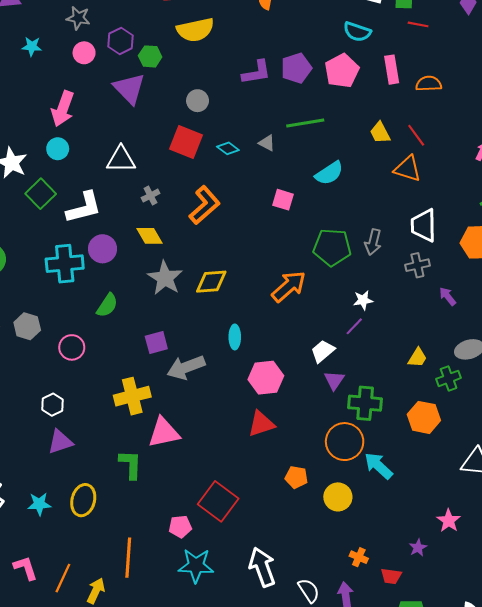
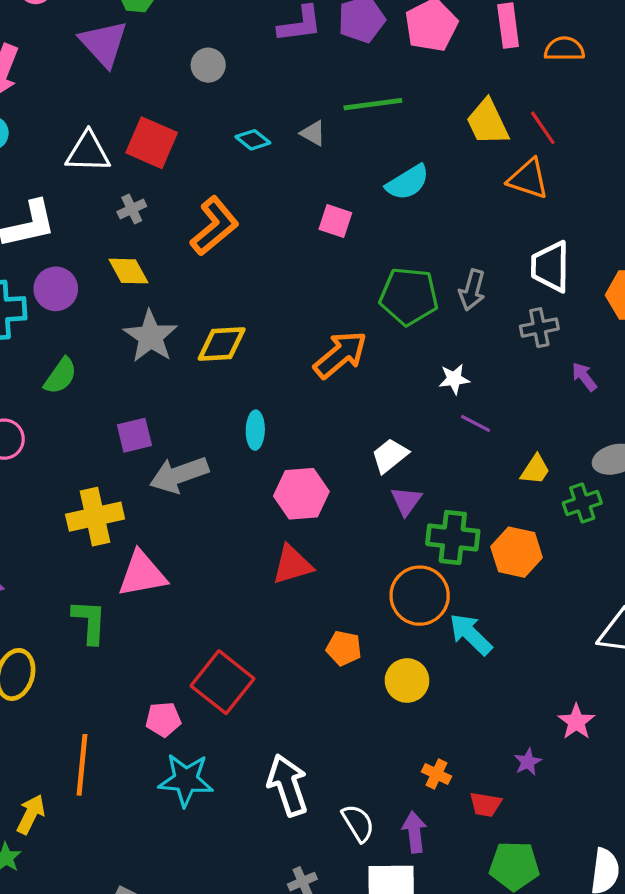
yellow trapezoid: (380, 133) -> (488, 122), size x1.4
red square: (186, 142) -> (152, 143), moved
purple line: (354, 326) -> (476, 423), moved, turned 72
orange hexagon: (424, 417) -> (517, 552), moved

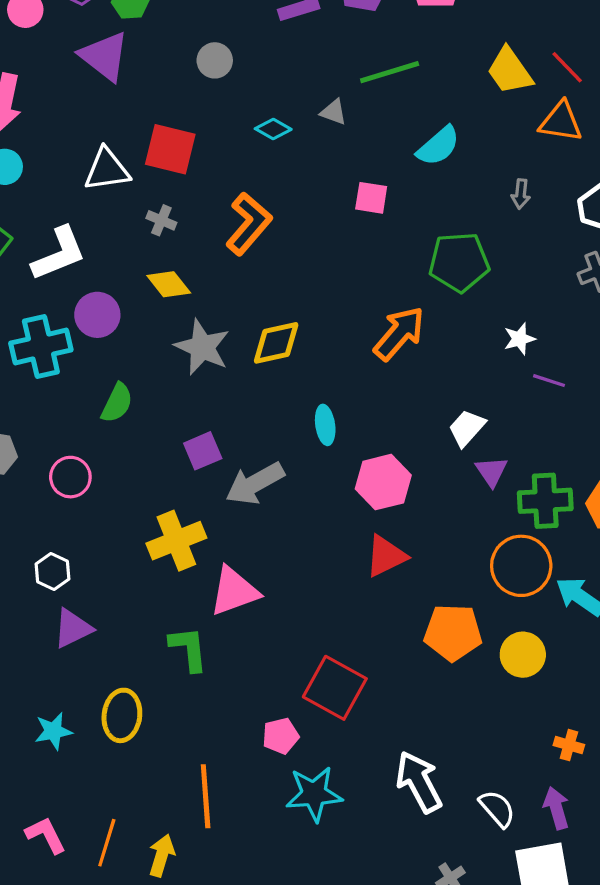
gray cross: (132, 209) -> (161, 220), turned -32
gray arrow: (472, 290) -> (521, 194), moved, size x0.7
orange pentagon: (344, 648) -> (453, 632), size x1.6

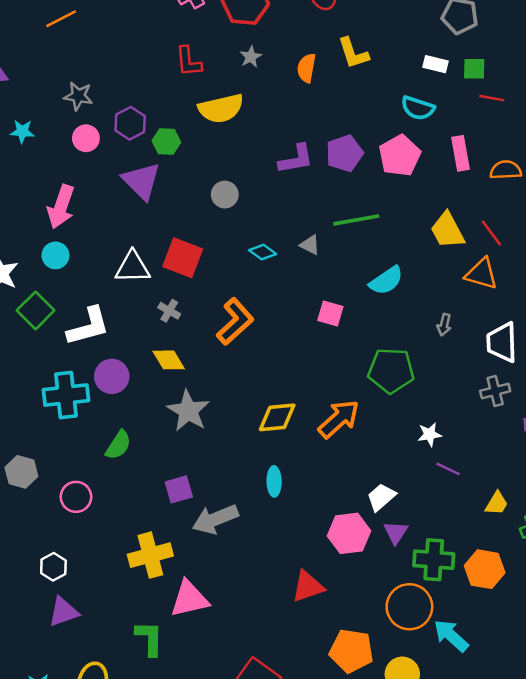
yellow diamond: (276, 343) -> (277, 417), moved
pink hexagon: (383, 482) -> (349, 533), moved

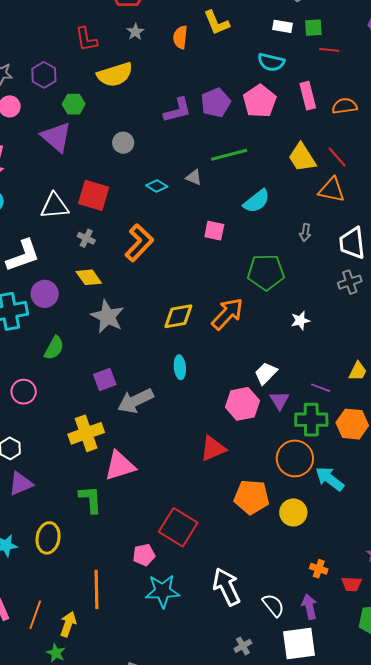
purple hexagon: (130, 123) -> (44, 75), moved
purple line: (448, 469) -> (321, 388), moved

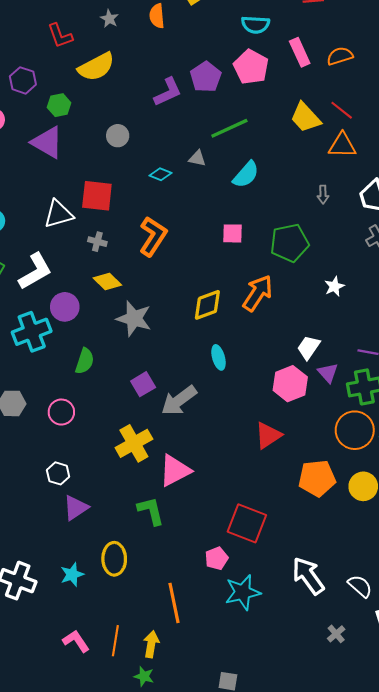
cyan semicircle: (257, 201) -> (246, 175), moved
pink square: (214, 231) -> (232, 233), moved

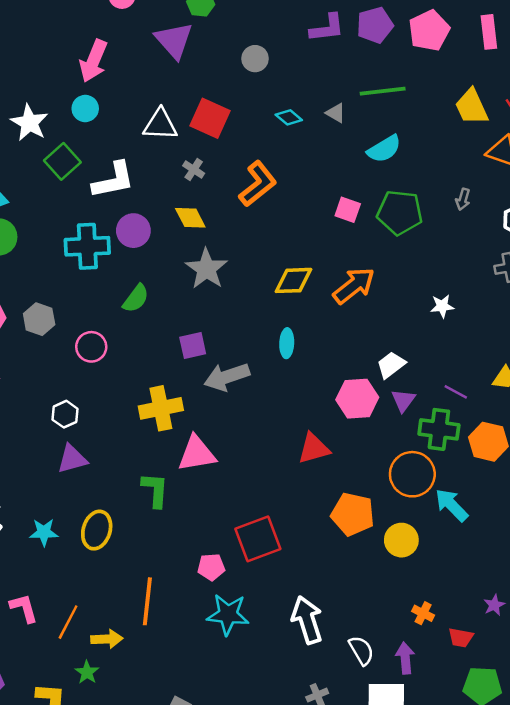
green pentagon: (290, 243) -> (400, 212), moved
red square: (247, 523) -> (258, 539), turned 30
yellow arrow: (151, 644) -> (107, 639), turned 60

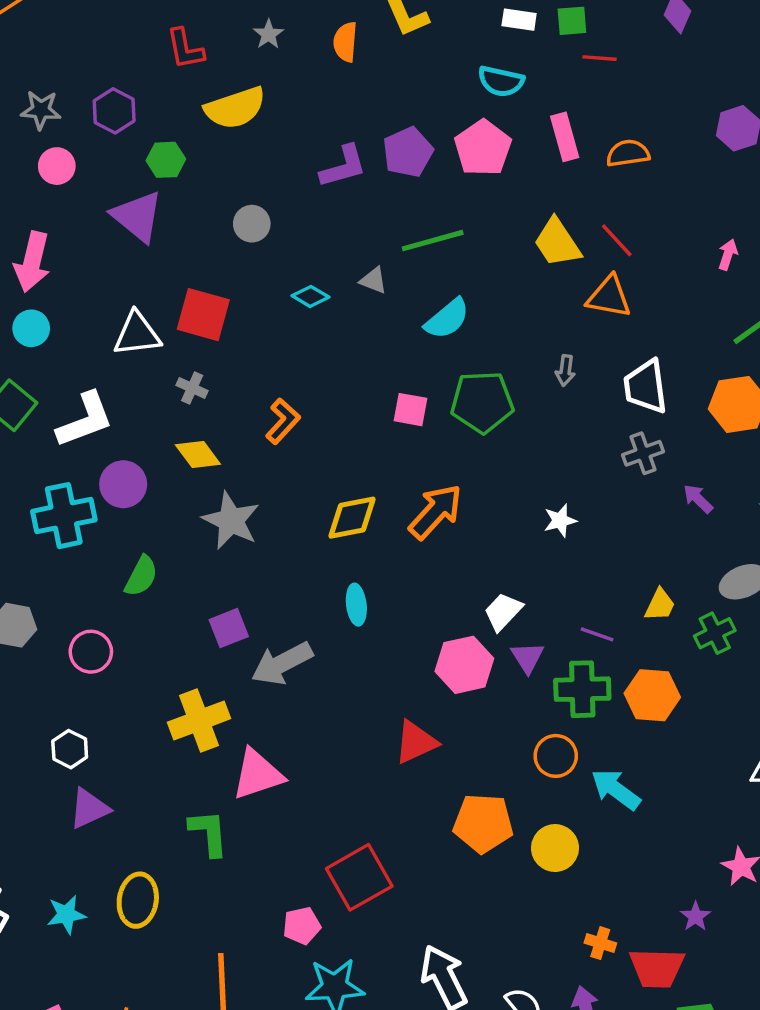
orange L-shape: (258, 184) -> (283, 421), moved, size x0.7
orange circle: (412, 474) -> (556, 756), size x0.7
red trapezoid: (461, 638) -> (657, 968), size x1.6

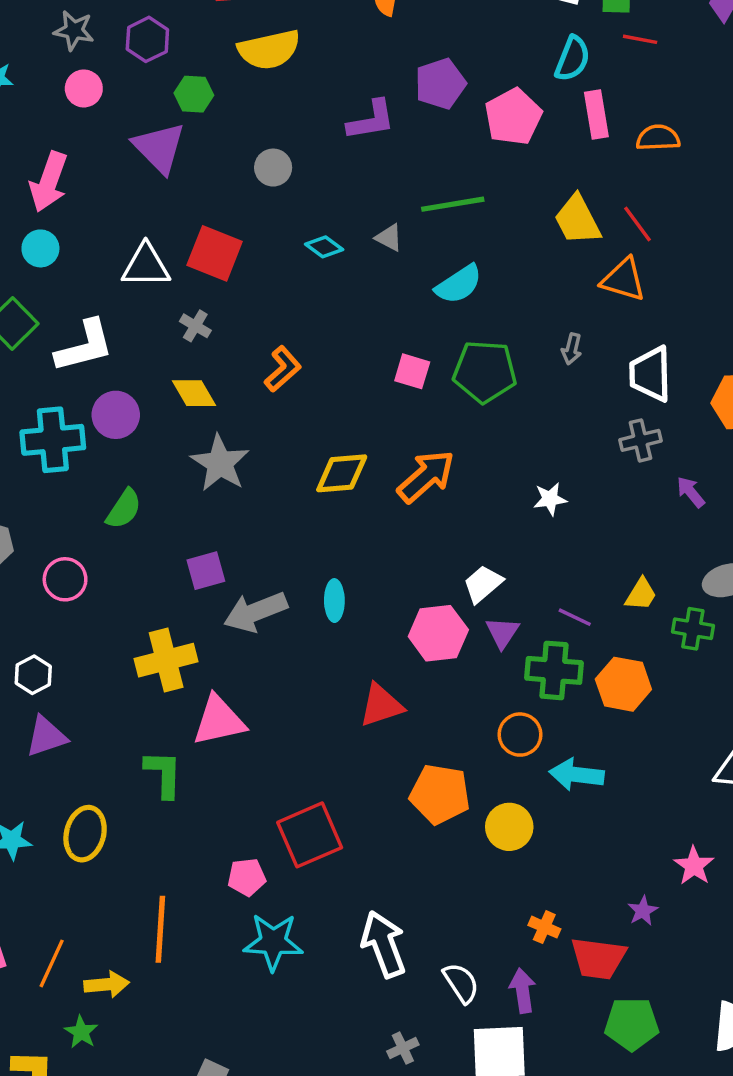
cyan semicircle: (501, 81) -> (572, 59), moved, turned -87
purple pentagon: (408, 152) -> (440, 84), moved
cyan ellipse: (356, 605) -> (334, 601), moved
green cross: (715, 633) -> (693, 629), turned 30
cyan arrow: (616, 789) -> (577, 775), turned -36

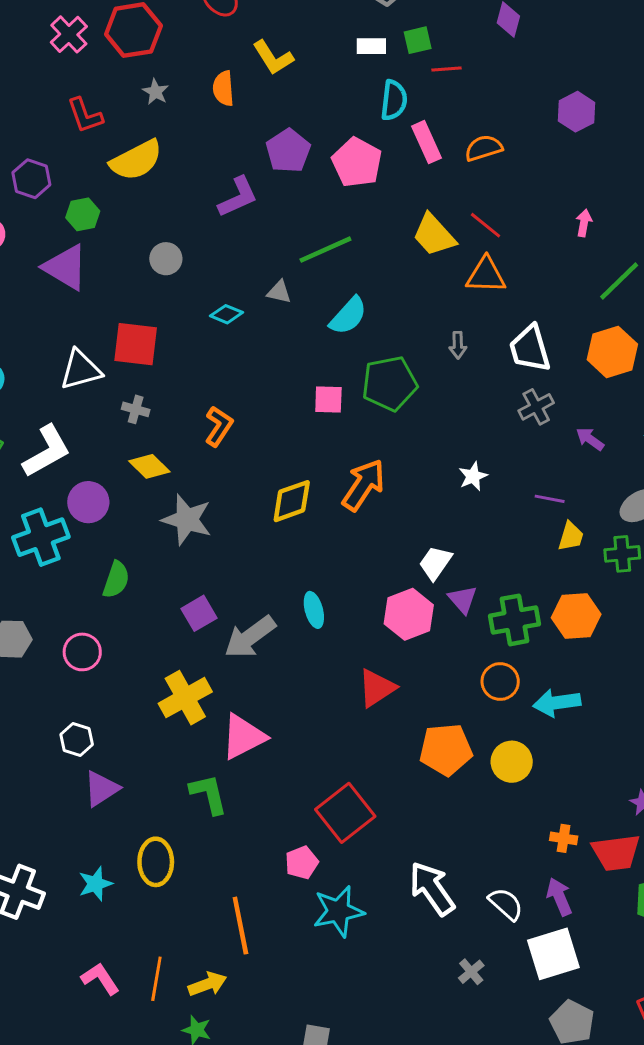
purple line: (575, 617) -> (550, 499), moved

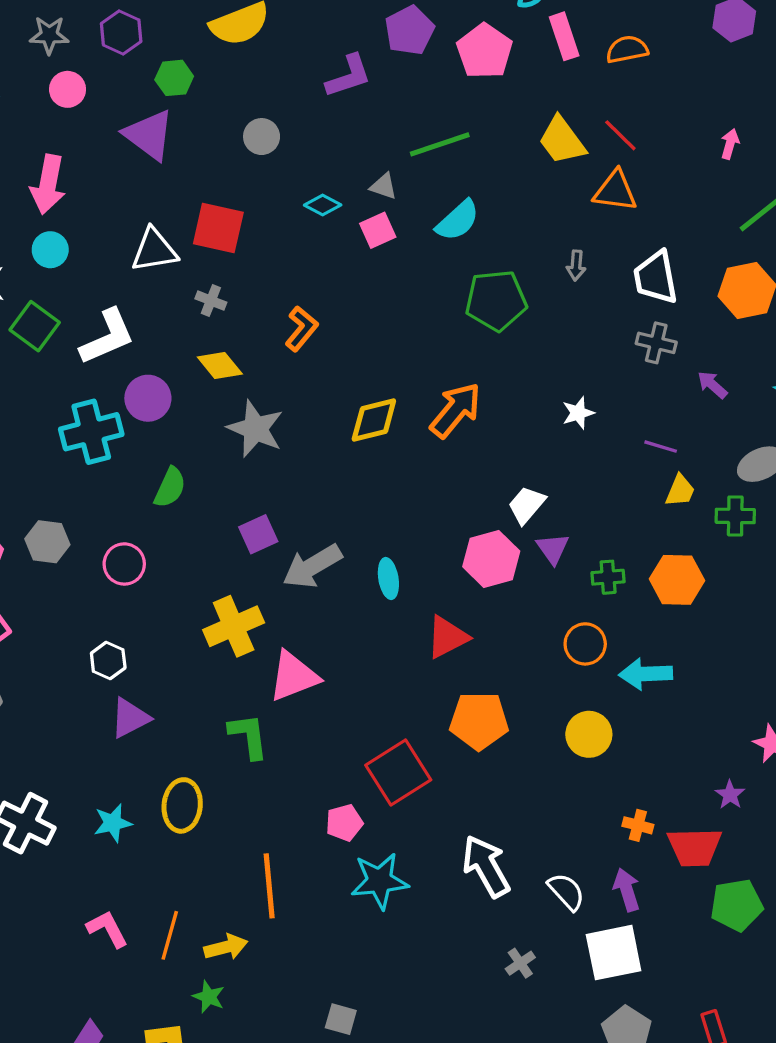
pink square: (328, 399) -> (378, 230), moved, turned -32
gray cross: (536, 407) -> (656, 343), turned 36
cyan ellipse: (314, 610) -> (388, 578), moved
green cross: (514, 620) -> (608, 577), size x0.6
orange pentagon: (446, 750) -> (479, 721), moved

